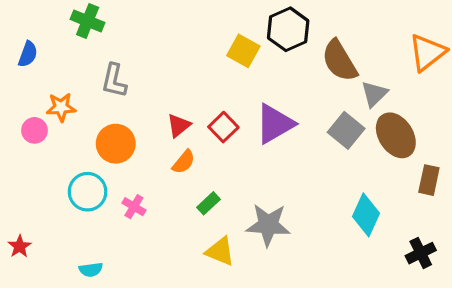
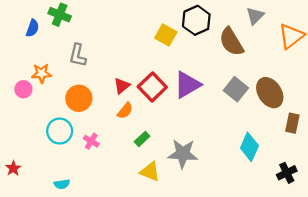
blue semicircle: (28, 54) -> (33, 28), moved
gray triangle: (374, 94) -> (255, 16), moved
red square: (223, 127) -> (152, 87), size x1.4

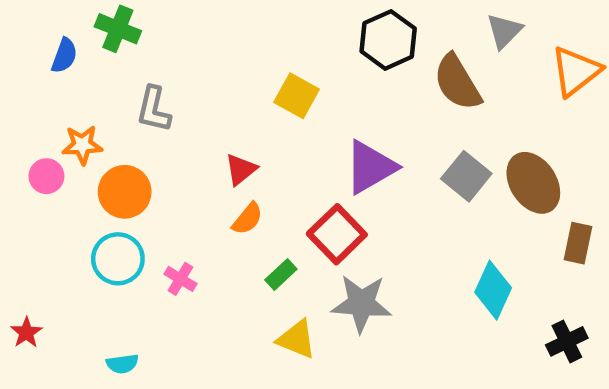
yellow square: (166, 35) -> (297, 96), moved
red square: (152, 87) -> (337, 234), moved
orange circle: (79, 98) -> (125, 192), moved

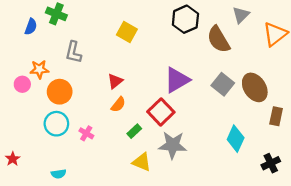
yellow square: (297, 96) -> (127, 32), moved

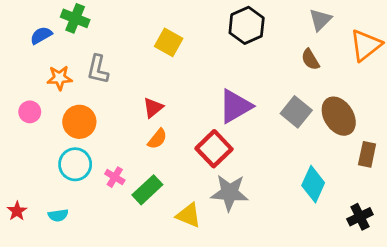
blue semicircle: (31, 27) -> (41, 35), turned -140
brown semicircle: (219, 39) -> (310, 59), moved, size x0.6
orange star: (39, 69) -> (60, 78), moved
green rectangle: (134, 131) -> (147, 190), moved, size x1.5
cyan semicircle: (59, 174) -> (58, 215), moved

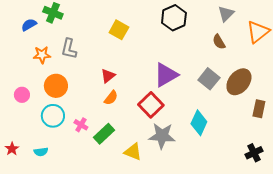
pink circle: (30, 112) -> (22, 95), moved
brown ellipse: (339, 116) -> (239, 82), turned 72
cyan diamond: (313, 184) -> (199, 123), moved

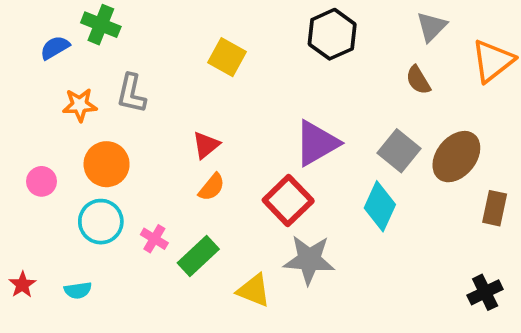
cyan diamond: (199, 123) -> (380, 206), moved

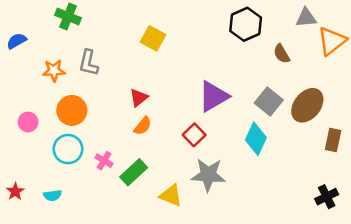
gray triangle: (432, 27) -> (306, 18), moved, turned 40
black hexagon: (332, 34) -> (246, 24), moved
blue semicircle: (55, 48) -> (17, 41), moved
red square: (288, 201) -> (194, 135), size x0.7

